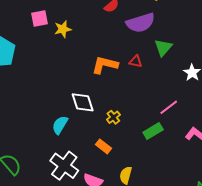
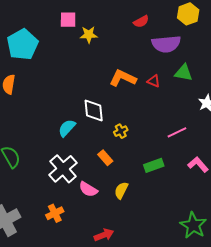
green triangle: (163, 48) -> (184, 73), turned 48
green rectangle: (153, 131) -> (154, 165), moved

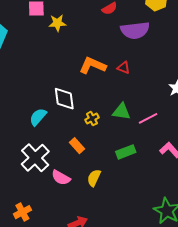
green triangle: (184, 73) -> (121, 112), moved
orange cross: (55, 213) -> (22, 212), moved

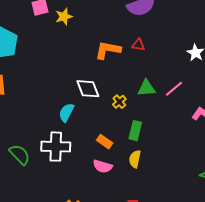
orange rectangle: (77, 146) -> (105, 142), moved
green rectangle: (126, 152) -> (135, 131), moved, turned -42
white cross: (35, 158) -> (56, 147), moved, turned -32

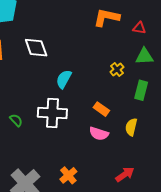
red triangle: (138, 45) -> (139, 28), moved
white diamond: (88, 89) -> (36, 48), moved
green rectangle: (135, 131) -> (141, 90), moved
green semicircle: (20, 155) -> (16, 120), size x0.6

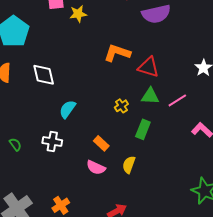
red triangle: (139, 28) -> (148, 67), size x1.6
white cross: (52, 113) -> (52, 142), size x0.7

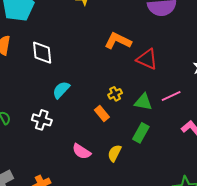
green triangle: (150, 96) -> (143, 102), moved
green rectangle: (143, 129) -> (141, 133), moved
orange rectangle: (101, 143) -> (102, 113), moved

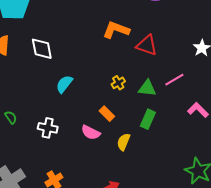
orange rectangle: (102, 113) -> (107, 114), moved
white cross: (42, 120) -> (48, 128), moved
pink semicircle: (82, 151) -> (91, 132), moved

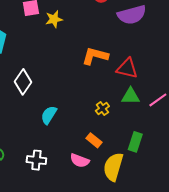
white diamond: (42, 49) -> (23, 82), turned 50
green triangle: (147, 88) -> (131, 96), moved
yellow semicircle: (123, 142) -> (113, 167), size x1.6

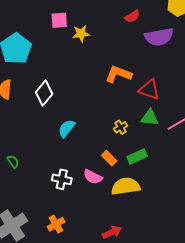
green rectangle: (135, 142) -> (137, 156), moved, turned 42
white cross: (36, 160) -> (62, 179), moved
yellow semicircle: (113, 167) -> (126, 186), turned 60

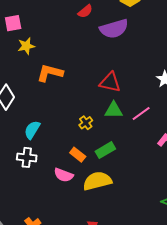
yellow star: (81, 34) -> (26, 46), moved
orange L-shape: (118, 74) -> (50, 73), moved
white cross: (62, 179) -> (27, 157), moved

